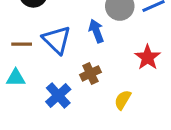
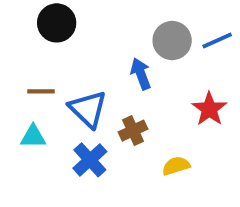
blue triangle: (57, 40) -> (88, 109), moved
yellow semicircle: (123, 100) -> (176, 166), turned 42

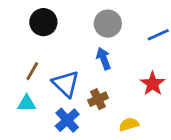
gray circle: (172, 41) -> (108, 24), moved
brown line: (41, 91) -> (32, 71), turned -60

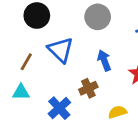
blue arrow: (104, 59) -> (104, 60), moved
blue triangle: (66, 84) -> (61, 50), moved

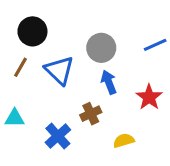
gray circle: (98, 17) -> (101, 48), moved
brown line: (26, 62) -> (21, 67), moved

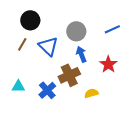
brown cross: (91, 114) -> (69, 75), size x1.5
cyan triangle: (15, 118) -> (18, 86), moved

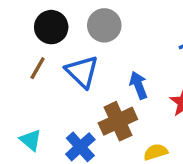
gray circle: (76, 31) -> (104, 25), moved
cyan triangle: (18, 86) -> (31, 140), turned 40

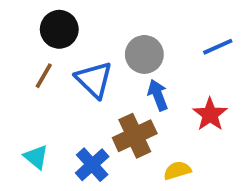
gray circle: (104, 25) -> (144, 54), moved

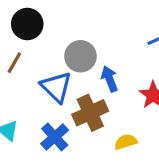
gray circle: (144, 54) -> (80, 56), moved
blue triangle: (94, 80) -> (56, 87), moved

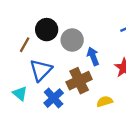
black circle: (27, 24) -> (47, 30), moved
blue triangle: (56, 87) -> (41, 70), moved, turned 30

